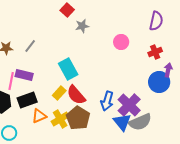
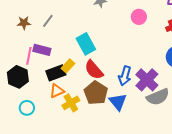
yellow rectangle: (59, 93) -> (68, 66), moved
black rectangle: (27, 100) -> (56, 73), moved
yellow cross: (60, 119) -> (71, 103), moved
blue triangle: (122, 122) -> (118, 102), moved

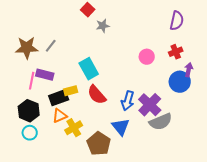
pink circle: (139, 17) -> (147, 57), moved
brown star: (24, 23) -> (27, 48), size x1.6
yellow rectangle: (68, 66) -> (71, 91), turned 32
black hexagon: (18, 77) -> (29, 111), moved
brown pentagon: (96, 93) -> (99, 144), moved

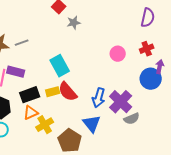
gray line: (51, 46) -> (22, 43), turned 32
yellow rectangle: (71, 91) -> (53, 92), moved
gray semicircle: (161, 122) -> (132, 119), size x0.7

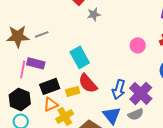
yellow rectangle: (53, 92) -> (73, 91), moved
gray semicircle: (132, 119) -> (136, 114), moved

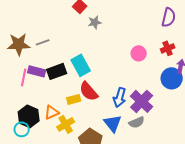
black rectangle: (50, 86) -> (57, 71), moved
black hexagon: (20, 99) -> (29, 116), moved

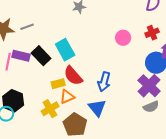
black rectangle: (57, 71) -> (41, 56), turned 66
purple cross: (142, 101) -> (149, 86), moved
orange triangle: (52, 112) -> (67, 97), moved
gray semicircle: (137, 122) -> (151, 107), moved

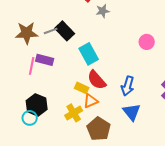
black rectangle: (41, 56) -> (65, 31), moved
yellow rectangle: (58, 84) -> (82, 88), turned 40
blue triangle: (97, 108) -> (132, 112), moved

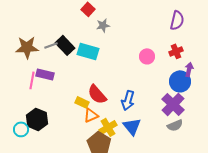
cyan rectangle: (89, 54) -> (88, 51), moved, turned -45
yellow cross: (74, 113) -> (108, 127), moved
cyan circle: (30, 118) -> (21, 129), moved

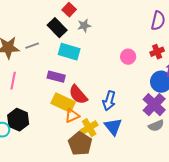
black rectangle: (65, 45) -> (57, 28), moved
purple rectangle: (45, 74) -> (56, 77), moved
yellow rectangle: (82, 102) -> (63, 103), size x1.6

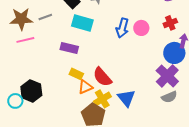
pink line: (13, 81) -> (25, 40), moved, turned 66
red semicircle: (78, 95) -> (102, 77), moved
blue arrow: (109, 101) -> (122, 28), moved
yellow rectangle: (63, 103) -> (76, 74), size x0.6

